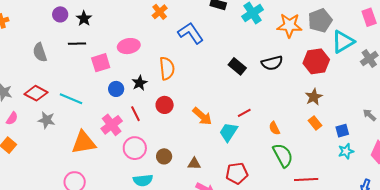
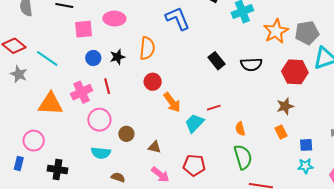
orange star: (289, 25) -> (276, 31), turned 30
red circle: (165, 105) -> (153, 82), moved

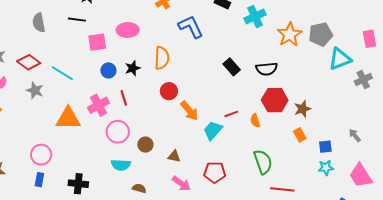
red hexagon: (295, 72) -> (275, 100), moved
orange semicircle: (240, 129) -> (255, 121), moved
pink circle: (34, 141) -> (41, 155), moved

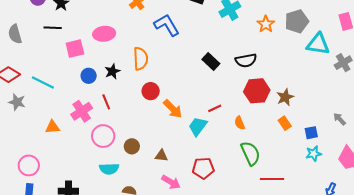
orange star: (290, 35) -> (266, 24), size x0.7
cyan triangle: (340, 59) -> (318, 44), turned 35
orange triangle: (68, 118) -> (53, 127), size x0.6
orange semicircle: (255, 121) -> (240, 123), moved

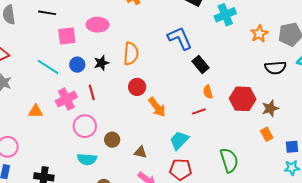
blue L-shape: (167, 25) -> (180, 38), moved
black semicircle: (246, 60) -> (275, 68), moved
cyan line: (43, 82) -> (48, 67), moved
orange semicircle: (240, 123) -> (208, 92), moved
cyan trapezoid: (198, 126) -> (179, 140), moved

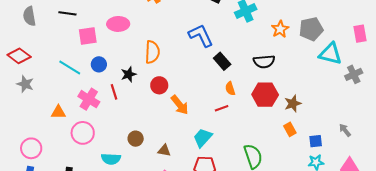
black star: (101, 63) -> (129, 74), moved
black semicircle: (275, 68) -> (264, 62), moved
pink cross: (66, 99) -> (89, 99), turned -30
pink circle: (85, 126) -> (83, 133), moved

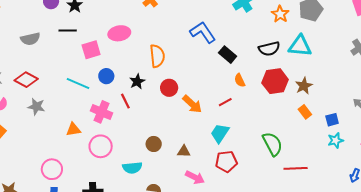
gray semicircle: (29, 16) -> (30, 39), turned -84
cyan triangle: (330, 54) -> (300, 46), moved
red line: (222, 108) -> (225, 102), moved

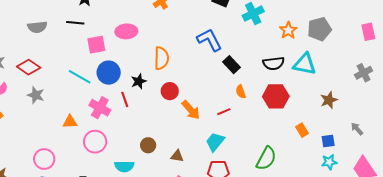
blue circle: (106, 76) -> (109, 73), size x1.5
brown star: (304, 86) -> (329, 100), moved
green semicircle: (272, 144) -> (266, 158), turned 50

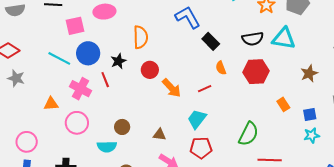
brown circle: (148, 145) -> (122, 127), moved

